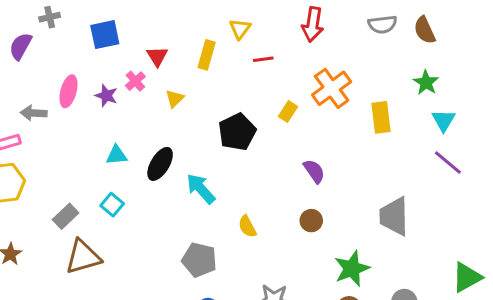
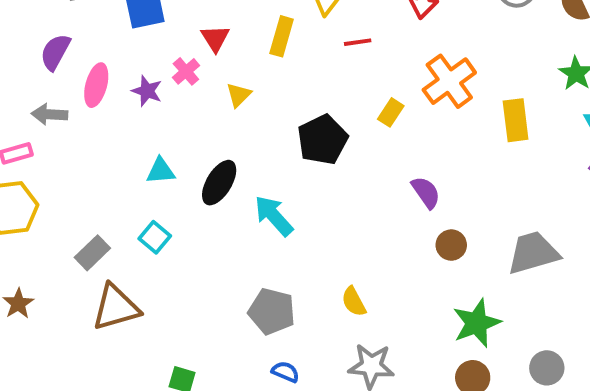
purple semicircle: (21, 46) -> (55, 52), moved
gray trapezoid: (394, 216) -> (533, 253), turned 75
brown circle: (311, 221) -> (451, 245), moved
yellow semicircle: (247, 226) -> (354, 302), moved

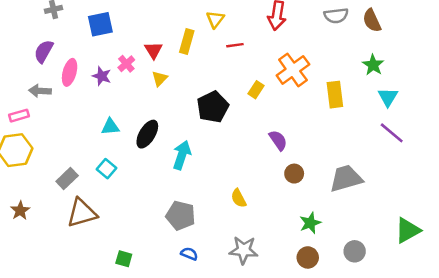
red triangle: (215, 38) -> (153, 50), moved
cyan arrow: (274, 216) -> (182, 155), turned 60
yellow semicircle: (354, 302) -> (239, 198), moved
green star: (477, 323) -> (310, 223), size x0.7

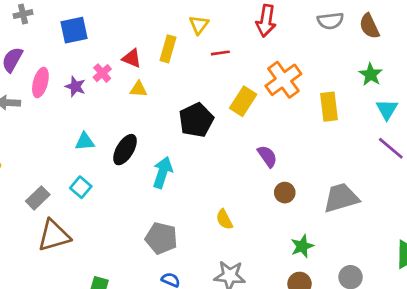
red triangle: (153, 50) -> (132, 58), turned -36
yellow triangle: (160, 79) -> (138, 89), turned 49
yellow rectangle: (256, 90) -> (243, 101), size x1.5

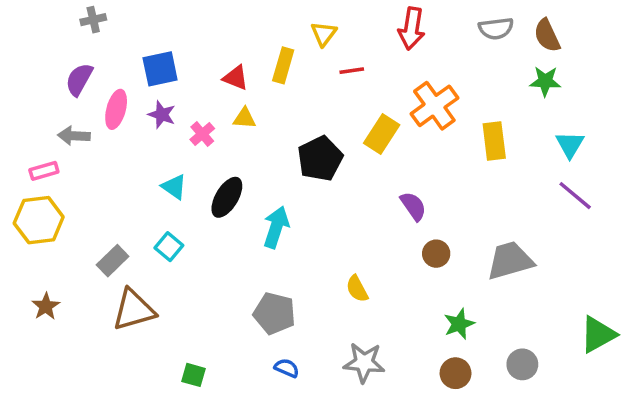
blue square: (74, 30) -> (160, 69), moved
pink cross: (102, 73) -> (202, 134), moved
green star: (371, 74) -> (545, 81), moved, turned -30
cyan triangle: (85, 142) -> (174, 187), turned 40

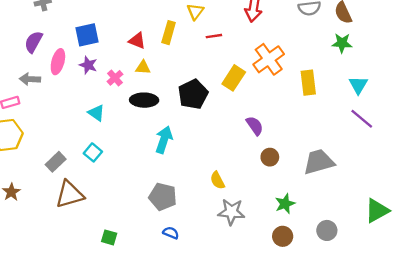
black ellipse: (227, 197) -> (144, 100), moved, turned 60
gray star: (364, 363) -> (231, 212), moved

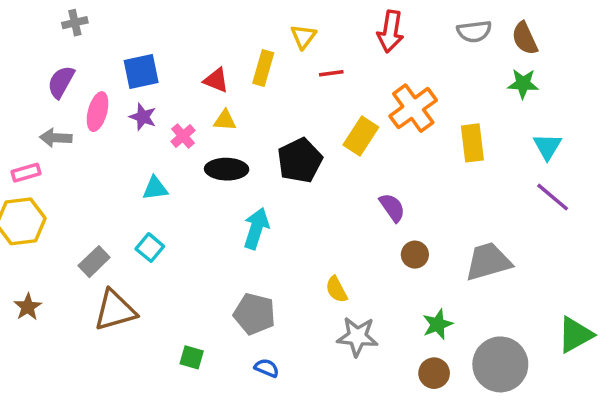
cyan triangle: (96, 113) -> (155, 188), turned -42
gray circle: (327, 230) -> (500, 364), size x1.8
green square: (109, 237) -> (192, 357), moved

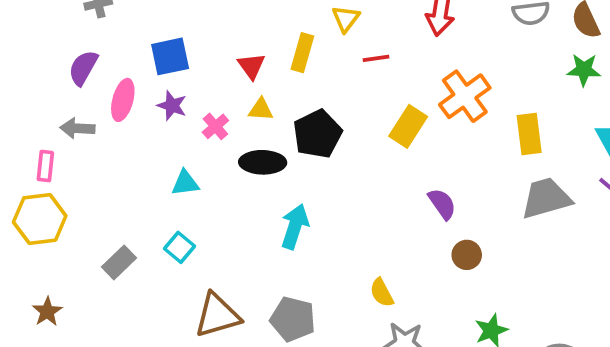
red triangle: (216, 80) -> (251, 66), turned 32
black pentagon: (300, 160) -> (317, 134), moved
pink rectangle: (26, 173) -> (45, 166), turned -68
gray trapezoid: (488, 262) -> (546, 198), moved
brown triangle: (115, 310) -> (217, 315), moved

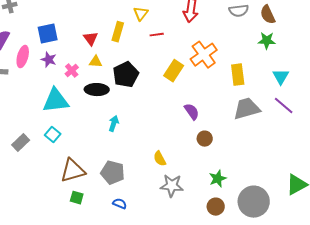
cyan triangle: (185, 183) -> (56, 101), size x1.8
cyan arrow: (295, 227) -> (114, 124), size x0.7

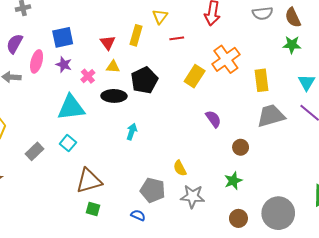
brown circle: (205, 139) -> (241, 147), moved
gray pentagon: (113, 173) -> (153, 190), moved
green star: (218, 179) -> (233, 181), moved

